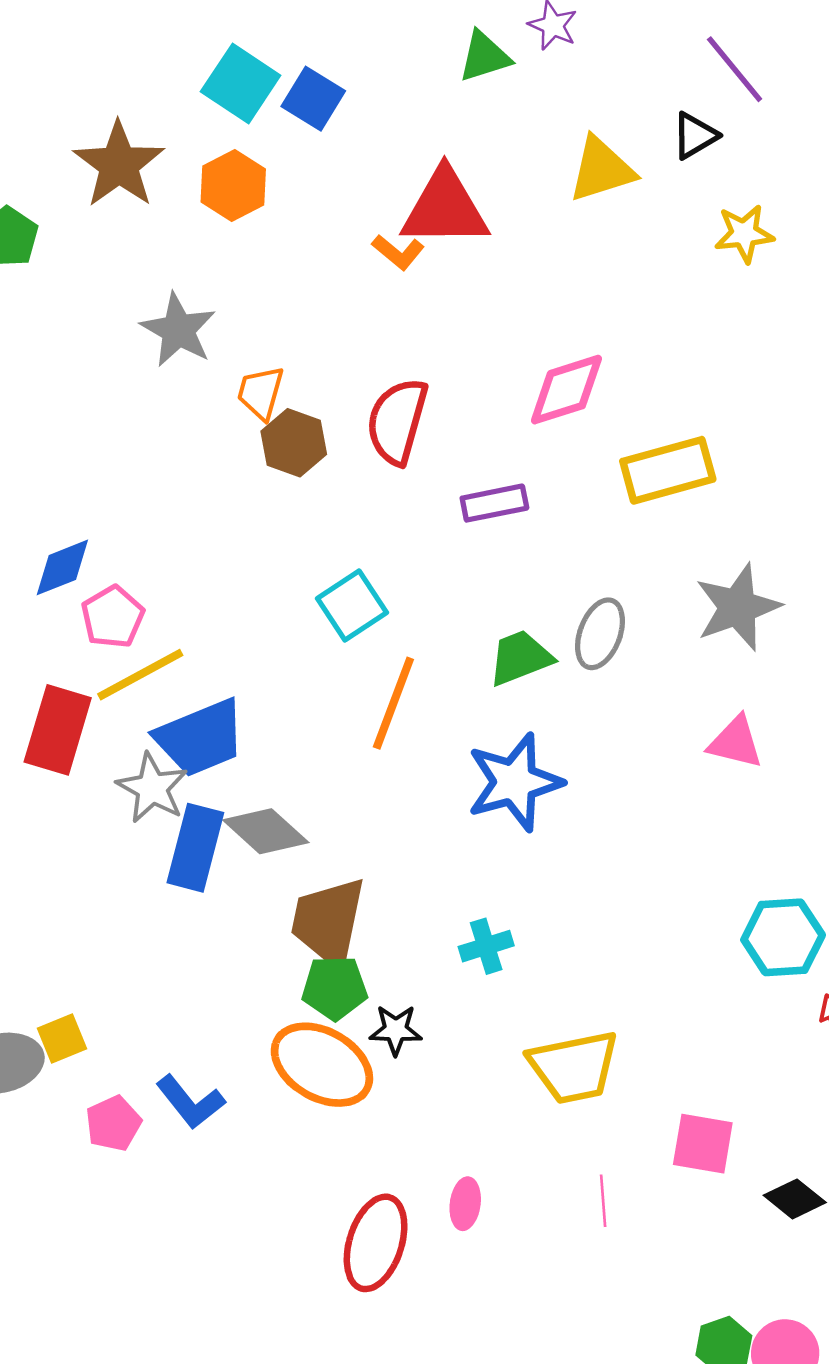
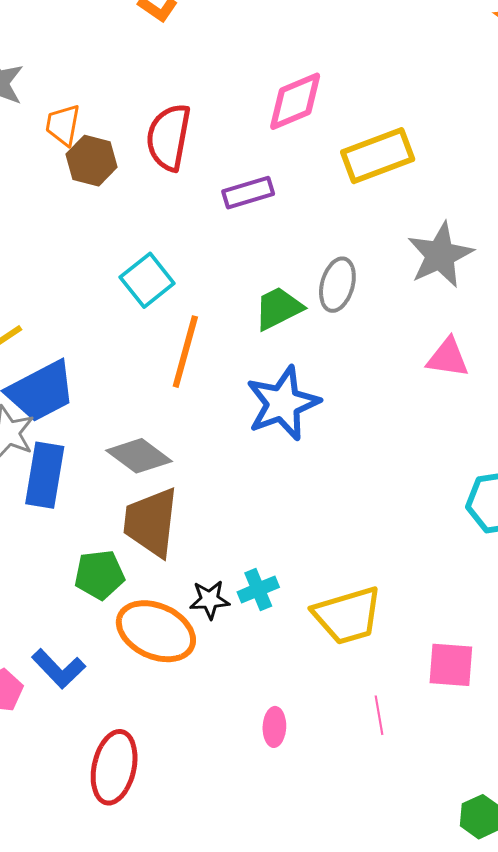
gray diamond: (266, 831) -> (139, 456), moved
cyan cross: (486, 946) -> (258, 590), moved
green pentagon: (335, 988) -> (99, 575), moved
red ellipse: (376, 1243) -> (114, 767), moved

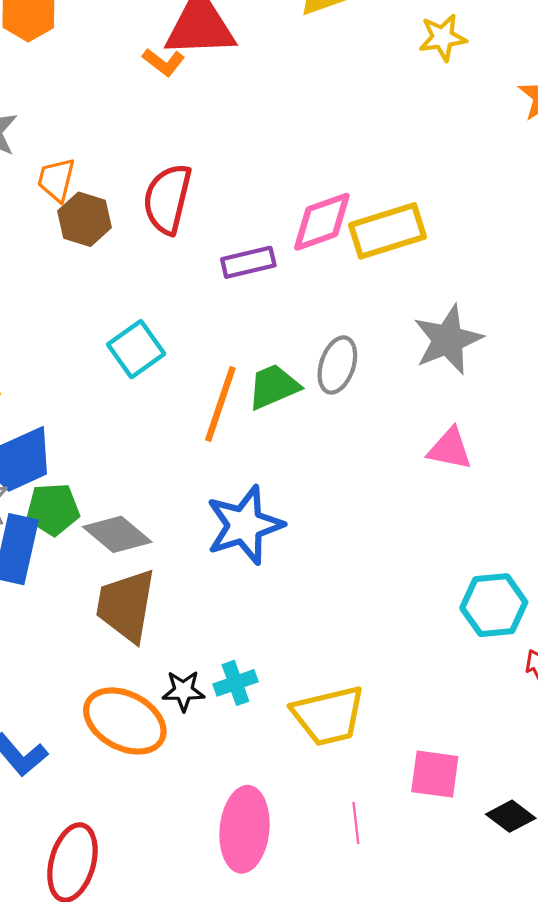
pink diamond: (295, 101) -> (322, 222), moved
orange line: (185, 352) -> (220, 404), moved
blue star: (283, 403) -> (245, 525), moved
green pentagon: (99, 575) -> (53, 509), moved
pink ellipse: (274, 727) -> (245, 829), size x2.0

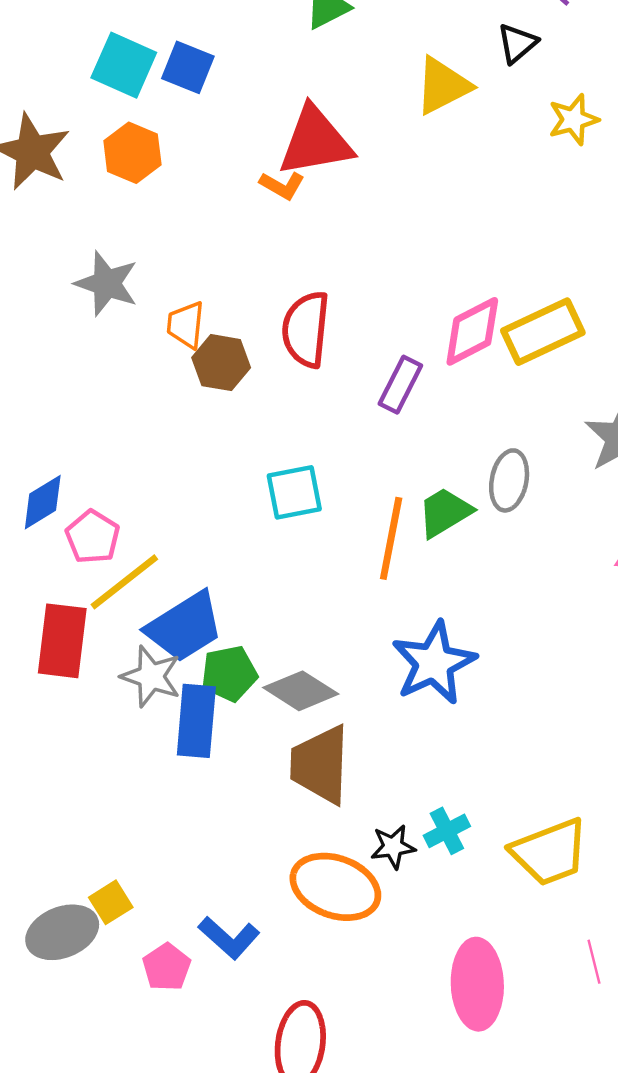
purple rectangle: (248, 262) -> (400, 385), turned -42
cyan square: (136, 349) -> (294, 492), turned 32

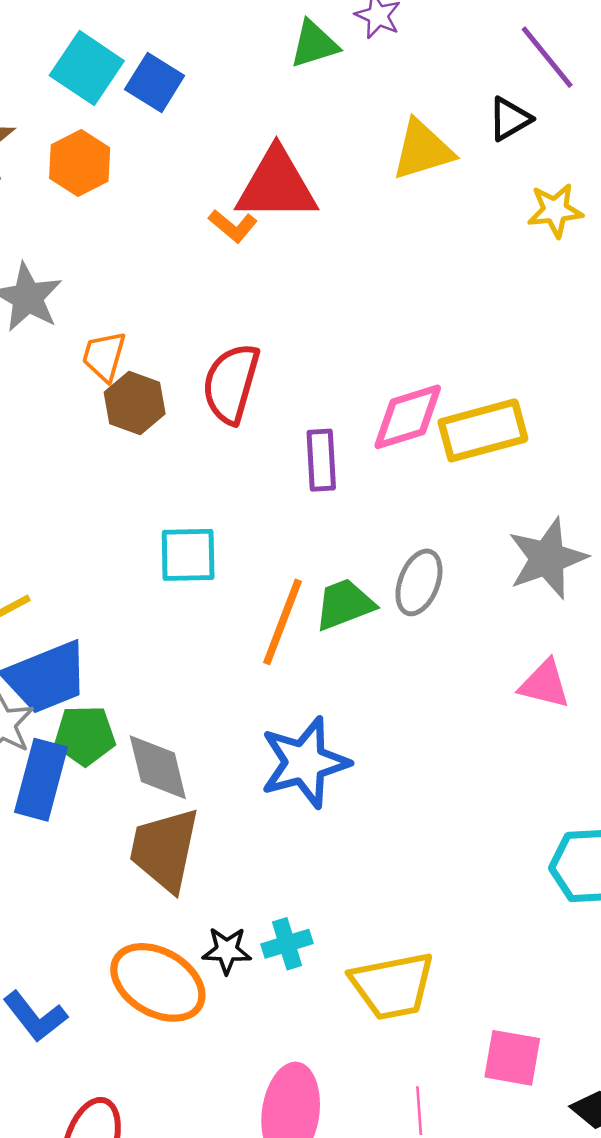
purple rectangle: (400, 385) -> (321, 460), turned -40
gray diamond: (301, 691) -> (158, 767), turned 34

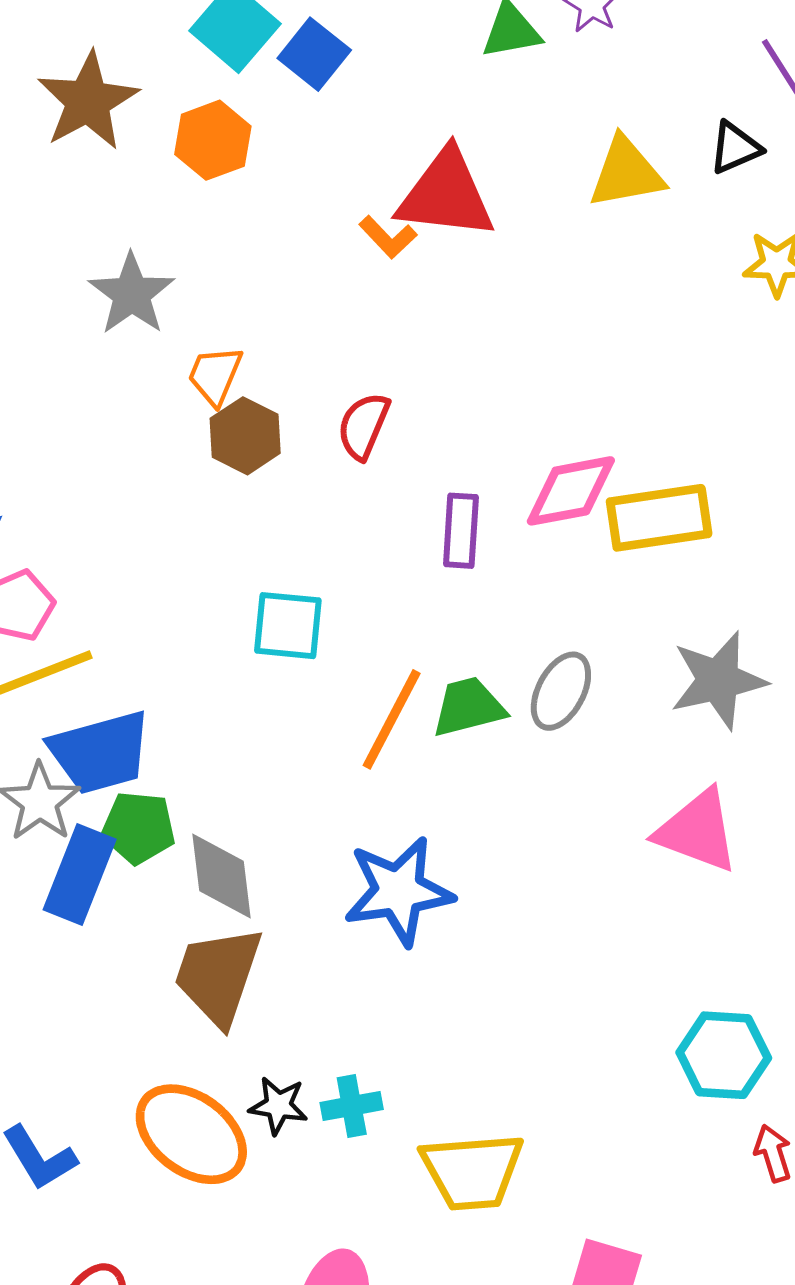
red semicircle: (231, 383) -> (363, 426), size x0.7
pink triangle: (545, 684) -> (697, 831), size x1.4

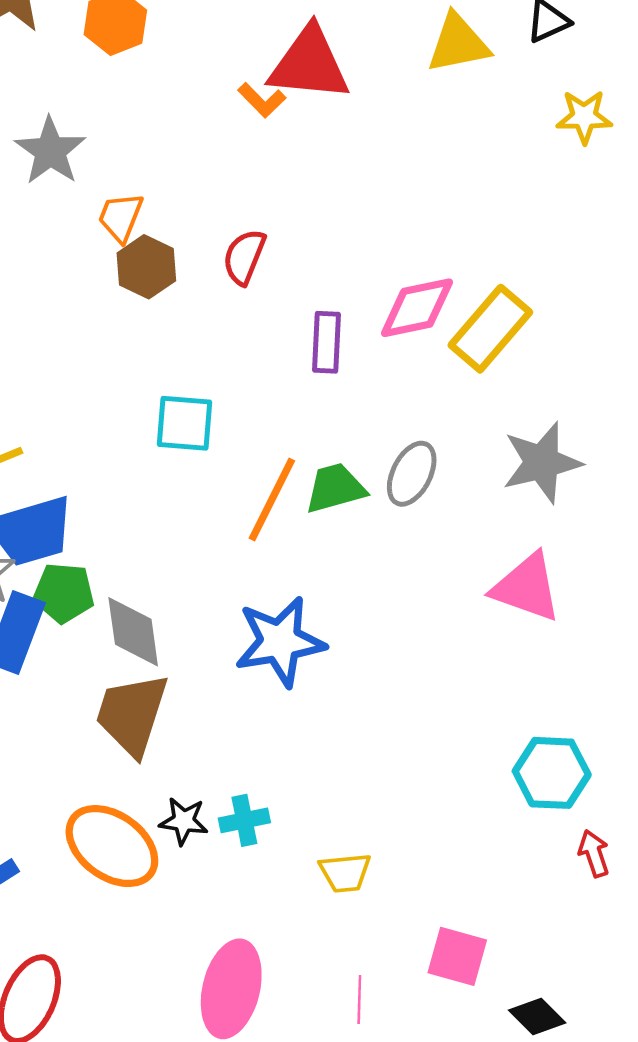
yellow rectangle: (659, 518) -> (490, 329), turned -40
yellow trapezoid: (472, 1171) -> (345, 873), size x0.6

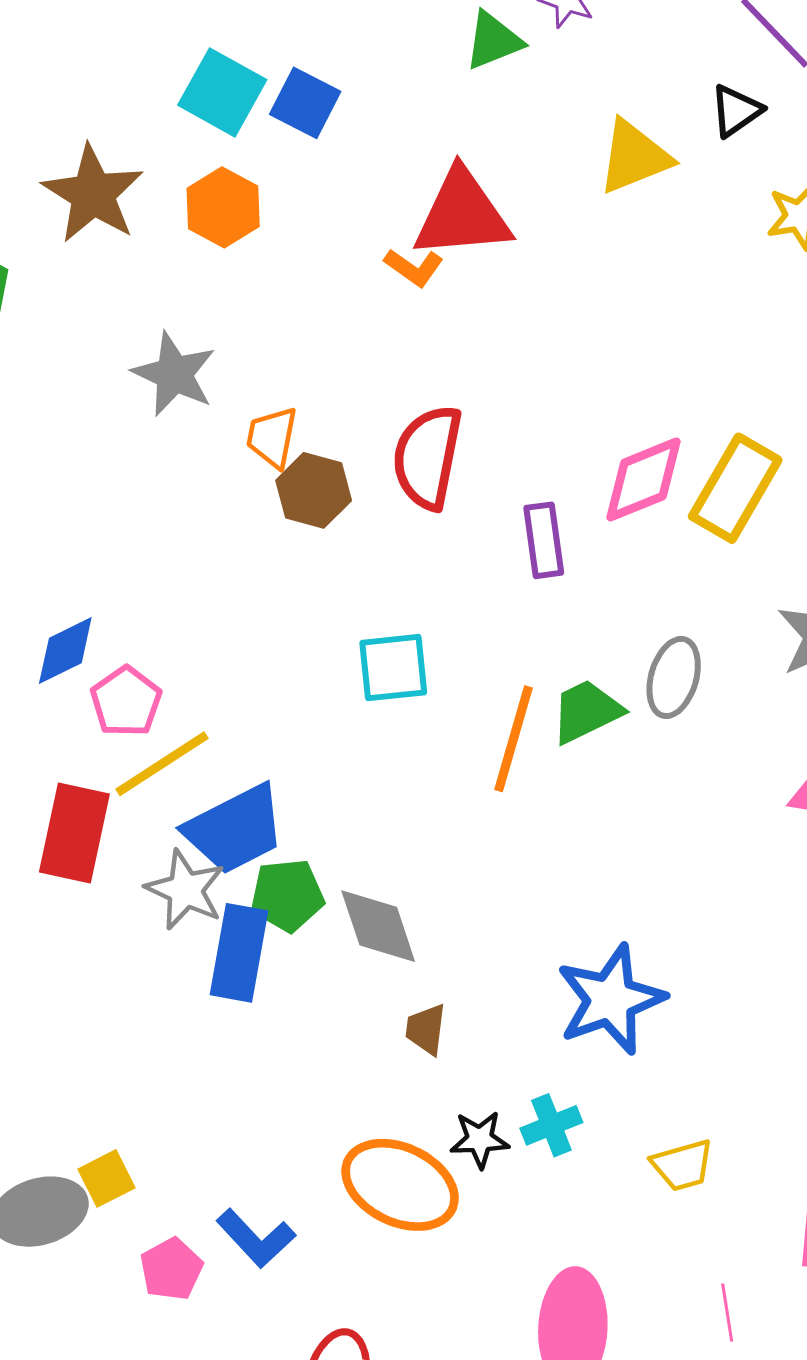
red semicircle: (244, 257) -> (427, 457), size x1.5
blue star: (280, 642) -> (611, 999), moved
brown trapezoid: (132, 714) -> (426, 1029), moved, size x0.5

